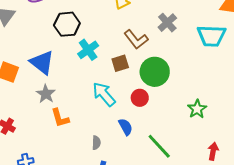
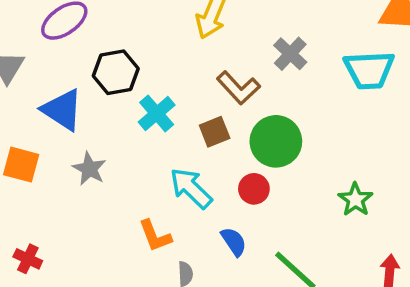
blue triangle: (42, 63) -> (62, 110), moved
gray star: (46, 94) -> (89, 169), moved
orange L-shape: (60, 118) -> (155, 236), moved

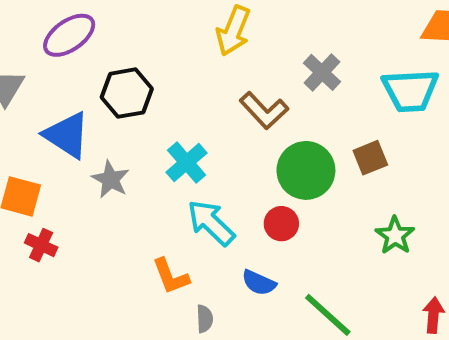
cyan cross: (157, 114) -> (187, 163), moved
brown square: (215, 132) -> (370, 158), moved
gray star: (89, 169) -> (110, 179), moved
blue semicircle: (234, 242) -> (259, 283), turned 148
red cross: (28, 259) -> (41, 245), moved

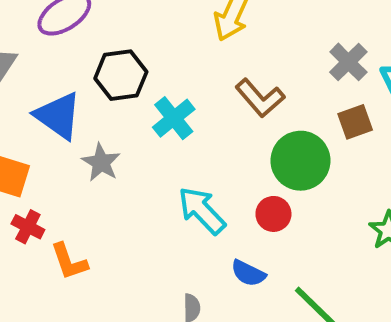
gray cross: (322, 72) -> (348, 62), moved
brown square: (370, 158) -> (355, 122), moved
cyan cross: (187, 163) -> (174, 118), moved
orange L-shape: (171, 276) -> (69, 262), moved

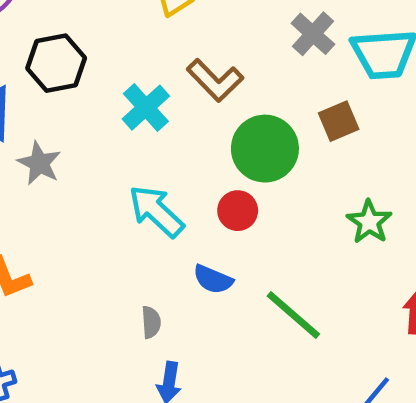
cyan cross: (174, 118) -> (146, 108), moved
brown square: (355, 122) -> (339, 121), moved

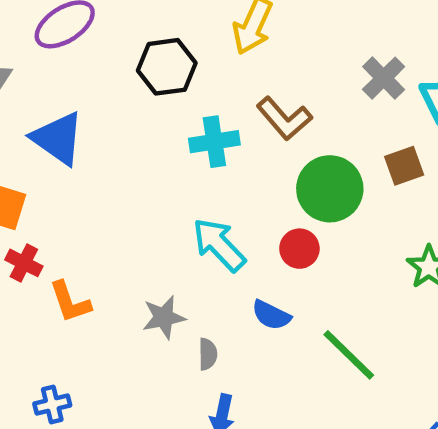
black hexagon: (56, 63) -> (167, 67), moved
cyan cross: (146, 108) -> (214, 142), turned 30
gray star: (39, 163) -> (164, 317), moved, turned 30

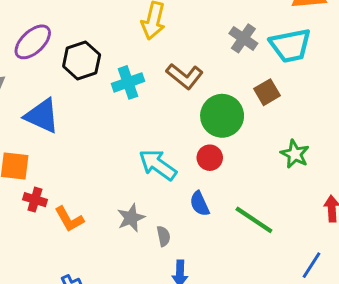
black hexagon: (167, 67) -> (82, 61), moved
cyan cross: (214, 142) -> (128, 82), moved
blue semicircle: (271, 315) -> (200, 204), turned 50

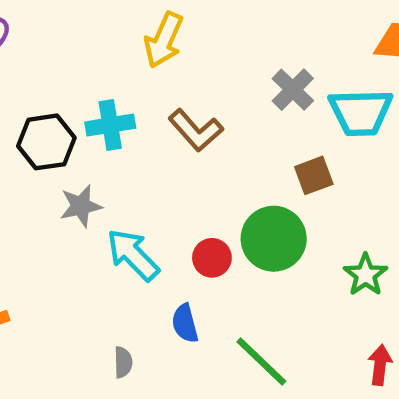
black hexagon: (82, 61) -> (46, 142), moved
green circle: (222, 116) -> (274, 239), moved
green star: (295, 154) -> (365, 275), moved
gray star: (131, 218) -> (81, 206), moved

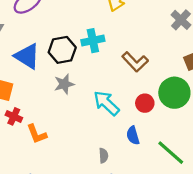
brown L-shape: (196, 130) -> (135, 62), moved
gray star: (81, 206) -> (64, 84), moved

